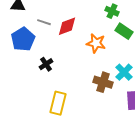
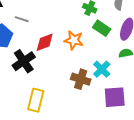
red diamond: (67, 26) -> (45, 42), moved
black cross: (46, 64) -> (24, 61), size x1.6

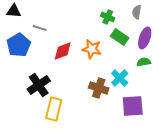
black cross: (24, 61) -> (39, 85), moved

